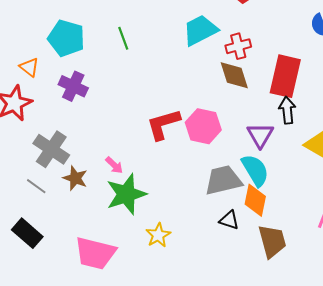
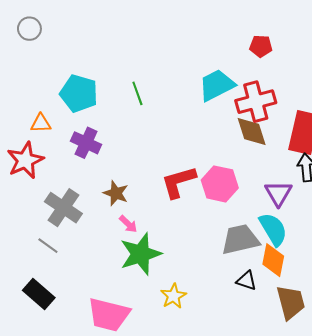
red cross: (238, 46) -> (256, 102), size x1.5
orange triangle: (29, 67) -> (41, 123), turned -40
brown star: (75, 178) -> (116, 193), moved

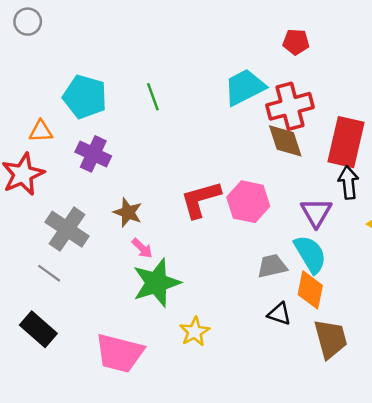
gray trapezoid: (240, 239) -> (272, 266), size x0.7

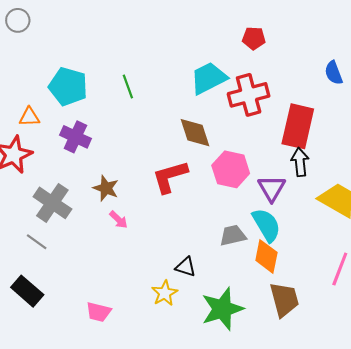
brown diamond: (285, 141) -> (195, 133), moved
pink hexagon: (248, 202) -> (231, 169), moved
green star: (156, 283) -> (222, 309), moved
black triangle: (279, 314) -> (186, 267), moved
pink trapezoid: (119, 353) -> (99, 312), size x0.6

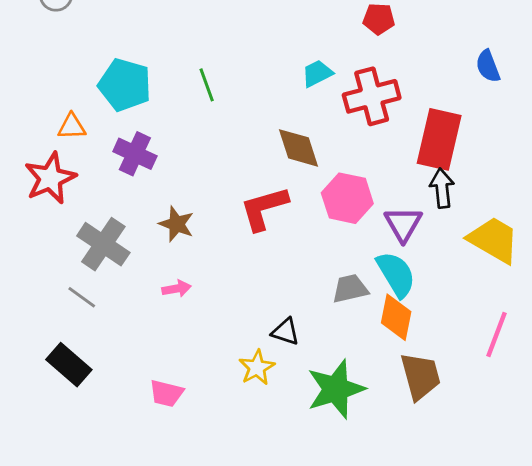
cyan trapezoid: (209, 78) -> (317, 73), size x0.6
pink arrow: (118, 220) -> (176, 289), moved, turned -54

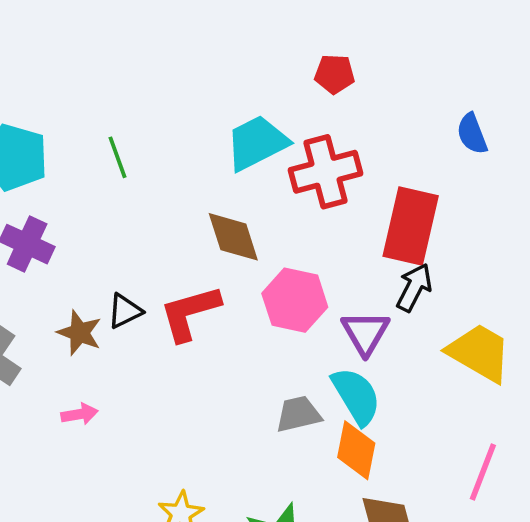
cyan trapezoid: (317, 73) -> (257, 143), size x1.6
black arrow: (442, 188) -> (414, 287), turned 33
black triangle: (286, 332) -> (125, 311), moved, turned -44

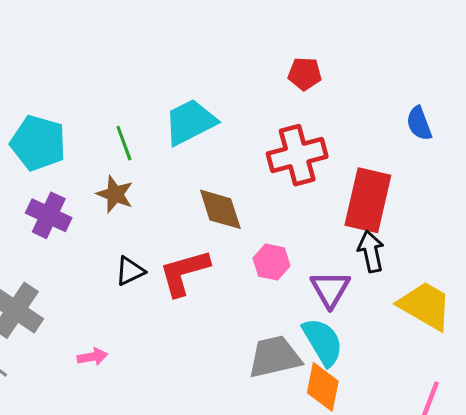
cyan trapezoid: (257, 143) -> (190, 122), moved
black arrow: (414, 287) -> (371, 251), turned -39
pink hexagon: (295, 300) -> (272, 262), size x0.7
brown star: (80, 333) -> (115, 194), moved
gray trapezoid: (298, 414) -> (275, 357), size x1.4

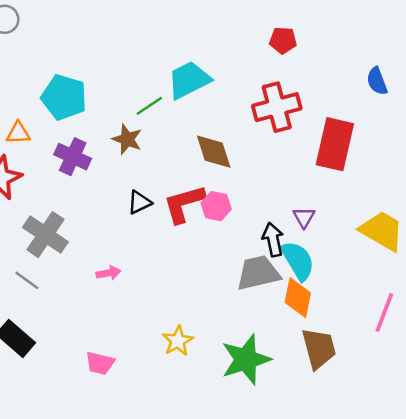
green line: (124, 143) -> (149, 106), moved, turned 76
black arrow: (371, 251) -> (273, 239), moved
pink hexagon: (272, 262) -> (216, 206), moved
purple triangle: (330, 289) -> (304, 217), size x0.7

